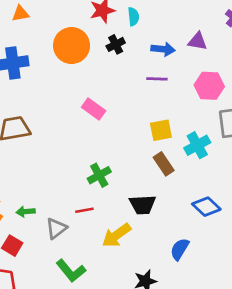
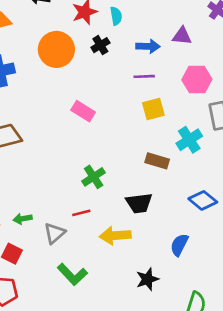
yellow square: (161, 130) -> (153, 109), moved
brown rectangle: (164, 164) -> (157, 161), turned -35
yellow arrow: (116, 235) -> (115, 236), turned 36

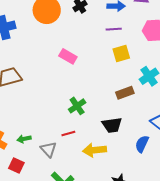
brown rectangle: (157, 161) -> (125, 93), turned -36
gray triangle: (55, 233) -> (48, 149), turned -30
blue semicircle: (179, 245) -> (142, 144), moved

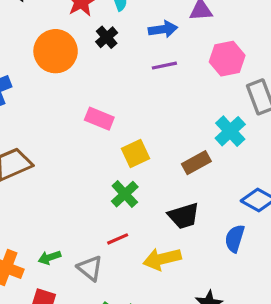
yellow square: (121, 54) -> (136, 154), moved

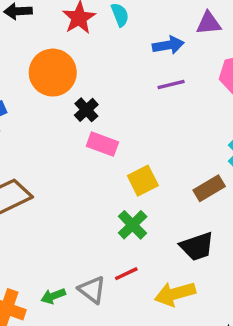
black cross: (107, 37) -> (86, 110), moved
gray triangle: (90, 268) -> (92, 290), moved

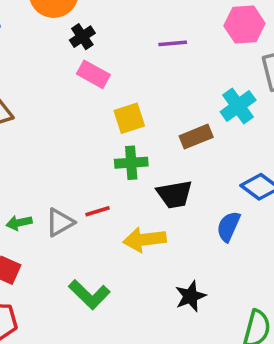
purple line: (171, 84) -> (173, 43), moved
green cross: (133, 225) -> (131, 163), moved, turned 32
gray triangle: (92, 290) -> (60, 222), turned 44

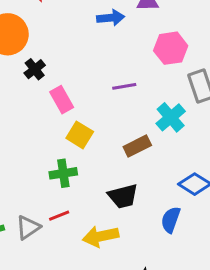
purple line: (173, 43) -> (124, 86), moved
pink rectangle: (93, 74) -> (62, 100), moved, turned 36
yellow square: (129, 118) -> (80, 135), turned -36
green cross: (131, 163) -> (63, 173), moved

